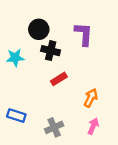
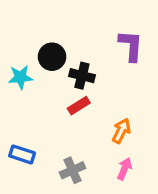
black circle: (39, 29) -> (52, 57), moved
purple L-shape: (84, 34) -> (131, 46), moved
black cross: (51, 51) -> (82, 76), moved

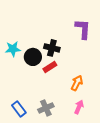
black circle: (52, 57) -> (33, 57), moved
blue rectangle: (22, 154) -> (19, 109), moved, turned 35

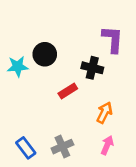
black cross: (52, 48) -> (92, 68), moved
black circle: (33, 57) -> (45, 54), moved

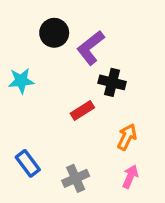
purple L-shape: (113, 39) -> (91, 48), moved, turned -132
black circle: (45, 54) -> (54, 33), moved
blue rectangle: (26, 148) -> (28, 163), moved

